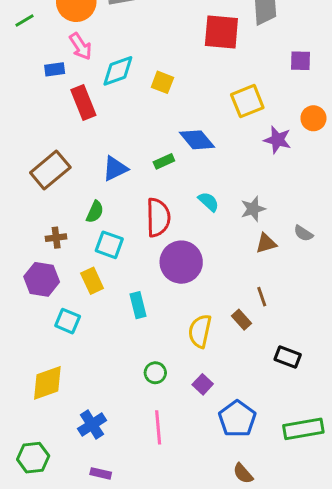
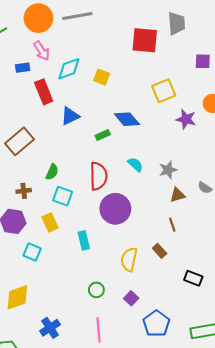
blue triangle: (115, 169) -> (70, 116), moved
brown line: (262, 297) -> (172, 225), moved

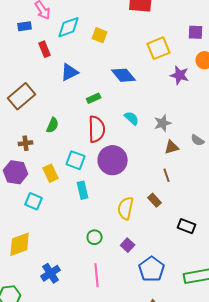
purple square: (203, 61) -> (196, 32), moved
red rectangle: (44, 92) -> (45, 49), size x0.7
green rectangle: (103, 135) -> (94, 98), moved
cyan square: (63, 196) -> (76, 160), moved

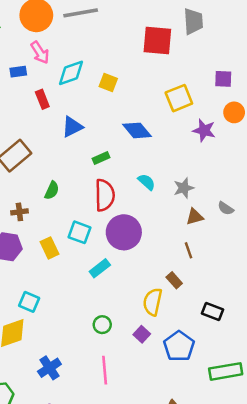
cyan rectangle: (83, 190) -> (100, 268), moved, turned 66
cyan square: (34, 201) -> (29, 302), moved
yellow semicircle: (126, 208) -> (153, 302), moved
blue pentagon: (152, 269) -> (179, 346), moved

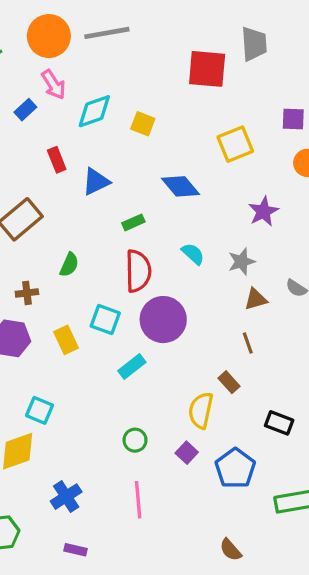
blue rectangle: (18, 72) -> (25, 110), turned -35
red rectangle: (42, 99) -> (57, 160), moved
purple star: (204, 130) -> (263, 211), moved, turned 30

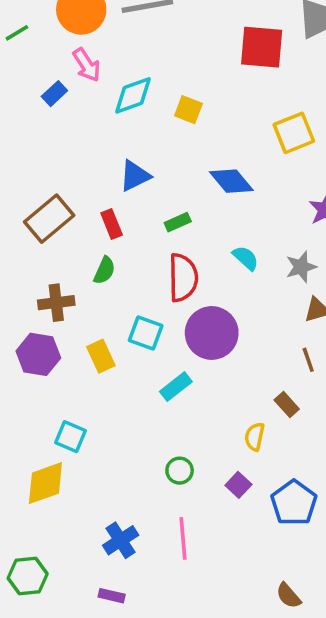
red rectangle: (57, 160) -> (112, 224), moved
brown cross: (27, 293) -> (56, 303), size x1.4
yellow semicircle: (201, 410) -> (255, 437), size x0.7
blue cross: (66, 497) -> (121, 540), moved

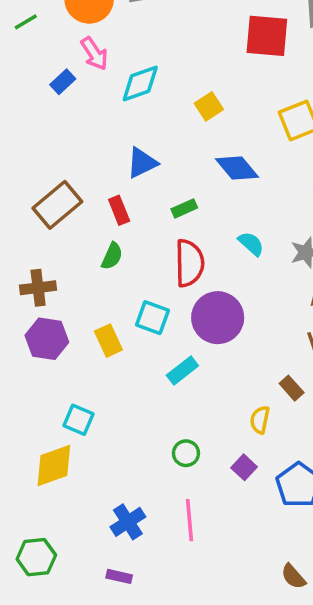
yellow square: (188, 110) -> (209, 106), moved, turned 36
brown cross: (56, 303) -> (38, 288), moved

